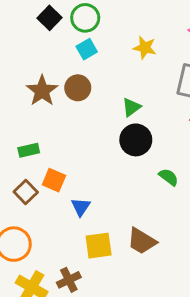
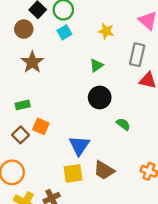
brown circle: (78, 88) -> (24, 29), moved
green triangle: (131, 107) -> (96, 65), moved
blue triangle: (81, 207) -> (79, 146), moved, size x1.5

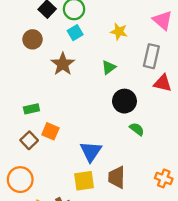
brown circle: (24, 29) -> (33, 39), moved
brown star: (32, 62) -> (63, 64), moved
black circle: (100, 97) -> (124, 101), moved
brown trapezoid: (104, 170) -> (117, 177), turned 60

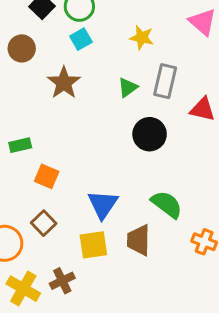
gray rectangle: (151, 56) -> (165, 81), moved
green semicircle: (137, 129) -> (167, 204), moved, size x1.5
brown square: (29, 140) -> (44, 223), moved

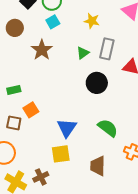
orange square: (47, 176) -> (31, 110), turned 35
brown square: (44, 223) -> (14, 123), moved, turned -35
brown trapezoid: (139, 240) -> (98, 166), moved

